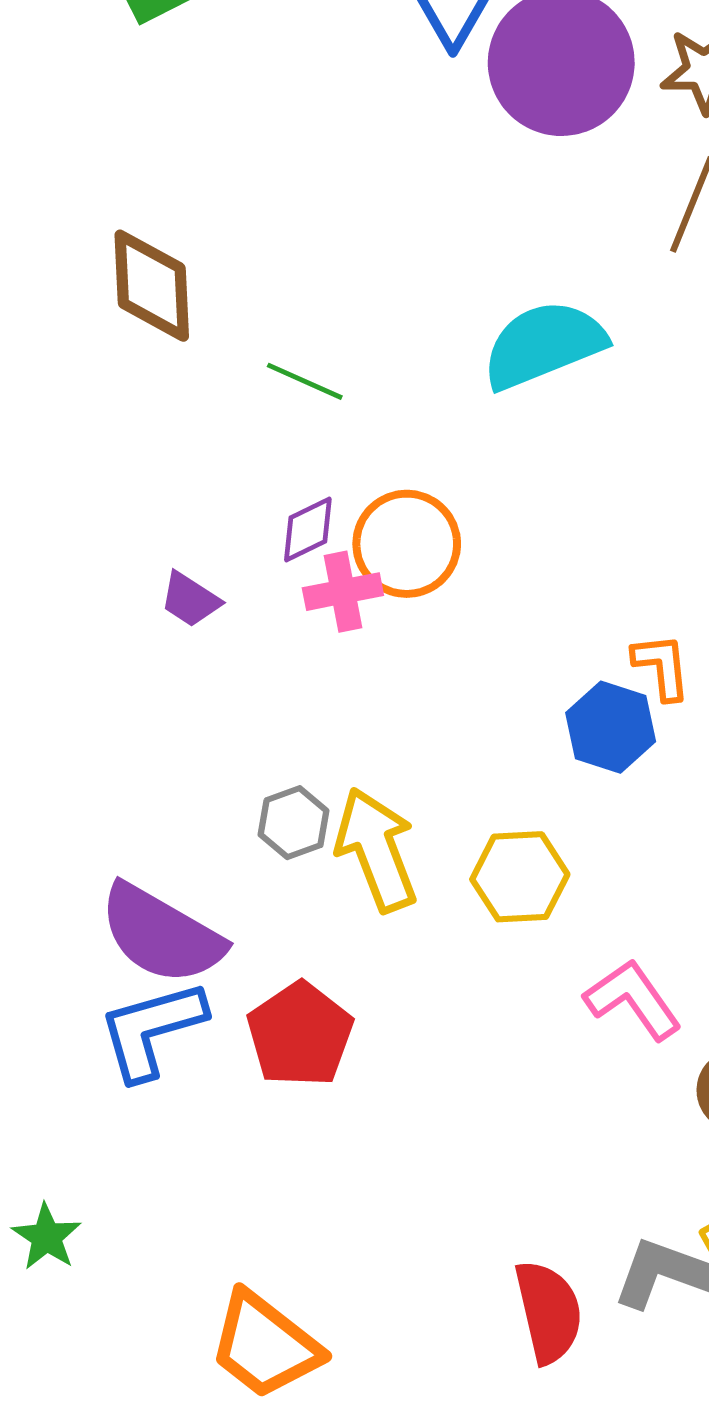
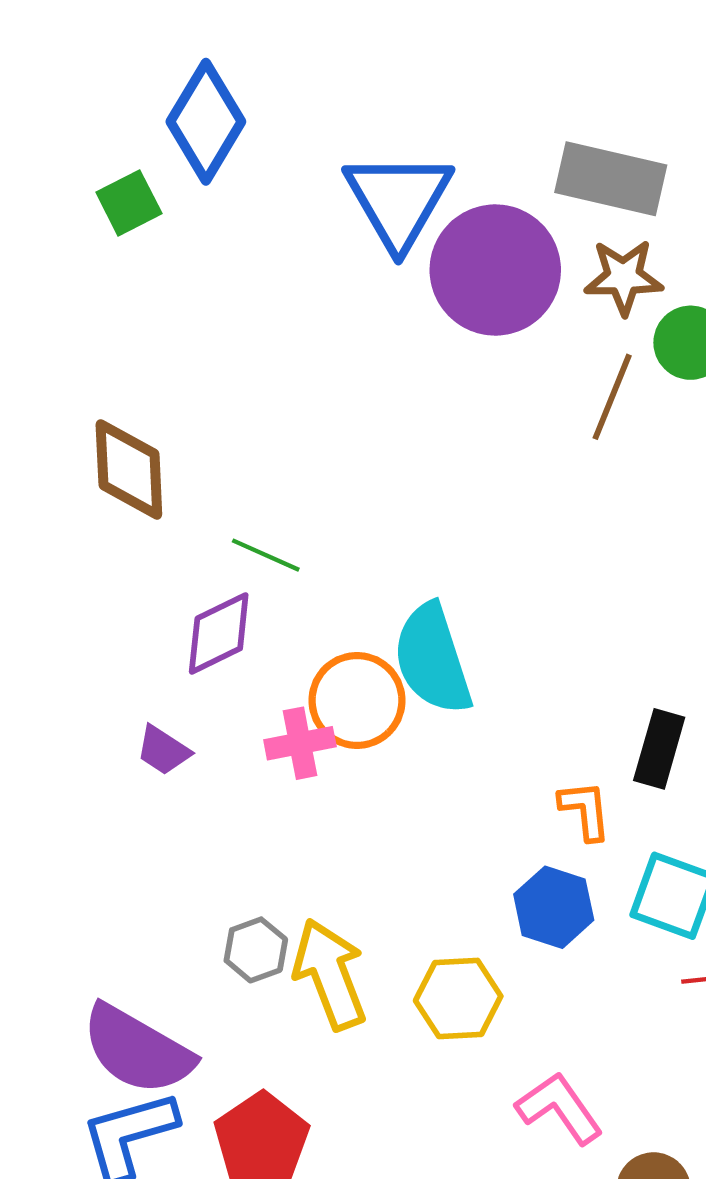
cyan semicircle: (544, 345) -> (433, 659), moved, turned -86
purple diamond: (308, 529) -> (219, 633), moved, size x1.4
blue hexagon: (611, 727) -> (554, 907), moved

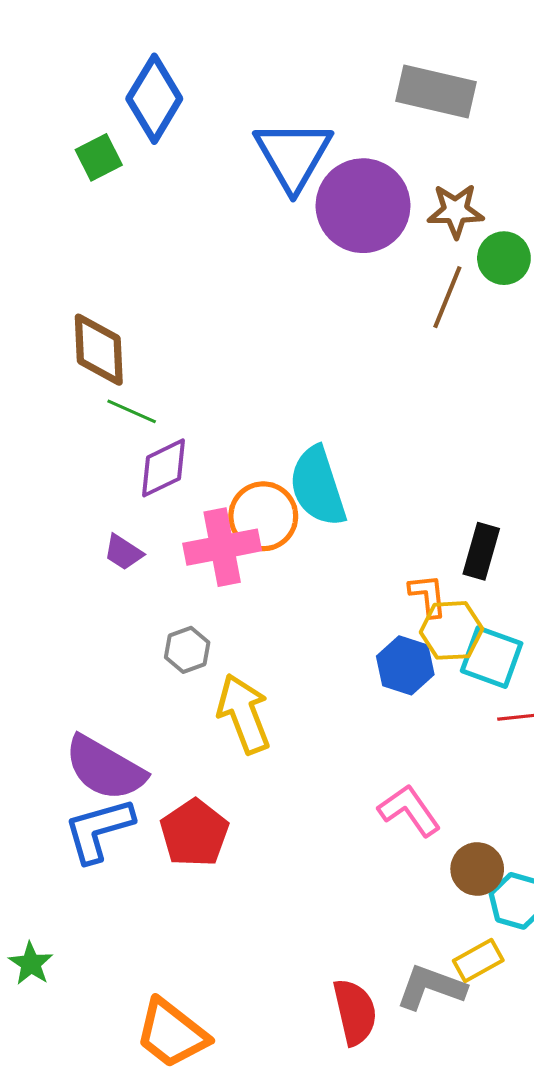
gray rectangle: (611, 179) -> (436, 92), moved
green line: (266, 555) -> (132, 411), moved
pink cross: (300, 743) -> (222, 547), size x1.5
gray hexagon: (256, 950) -> (187, 650), moved
yellow hexagon: (458, 998) -> (451, 630), moved

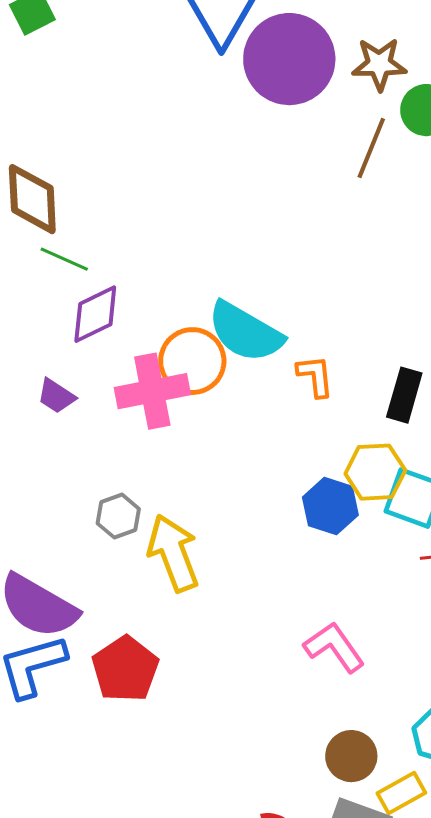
cyan semicircle: (318, 486) -> (245, 332), turned -42
orange L-shape: (428, 595) -> (315, 376), moved
gray hexagon: (187, 650) -> (118, 516), moved
brown circle: (477, 869) -> (351, 756), moved

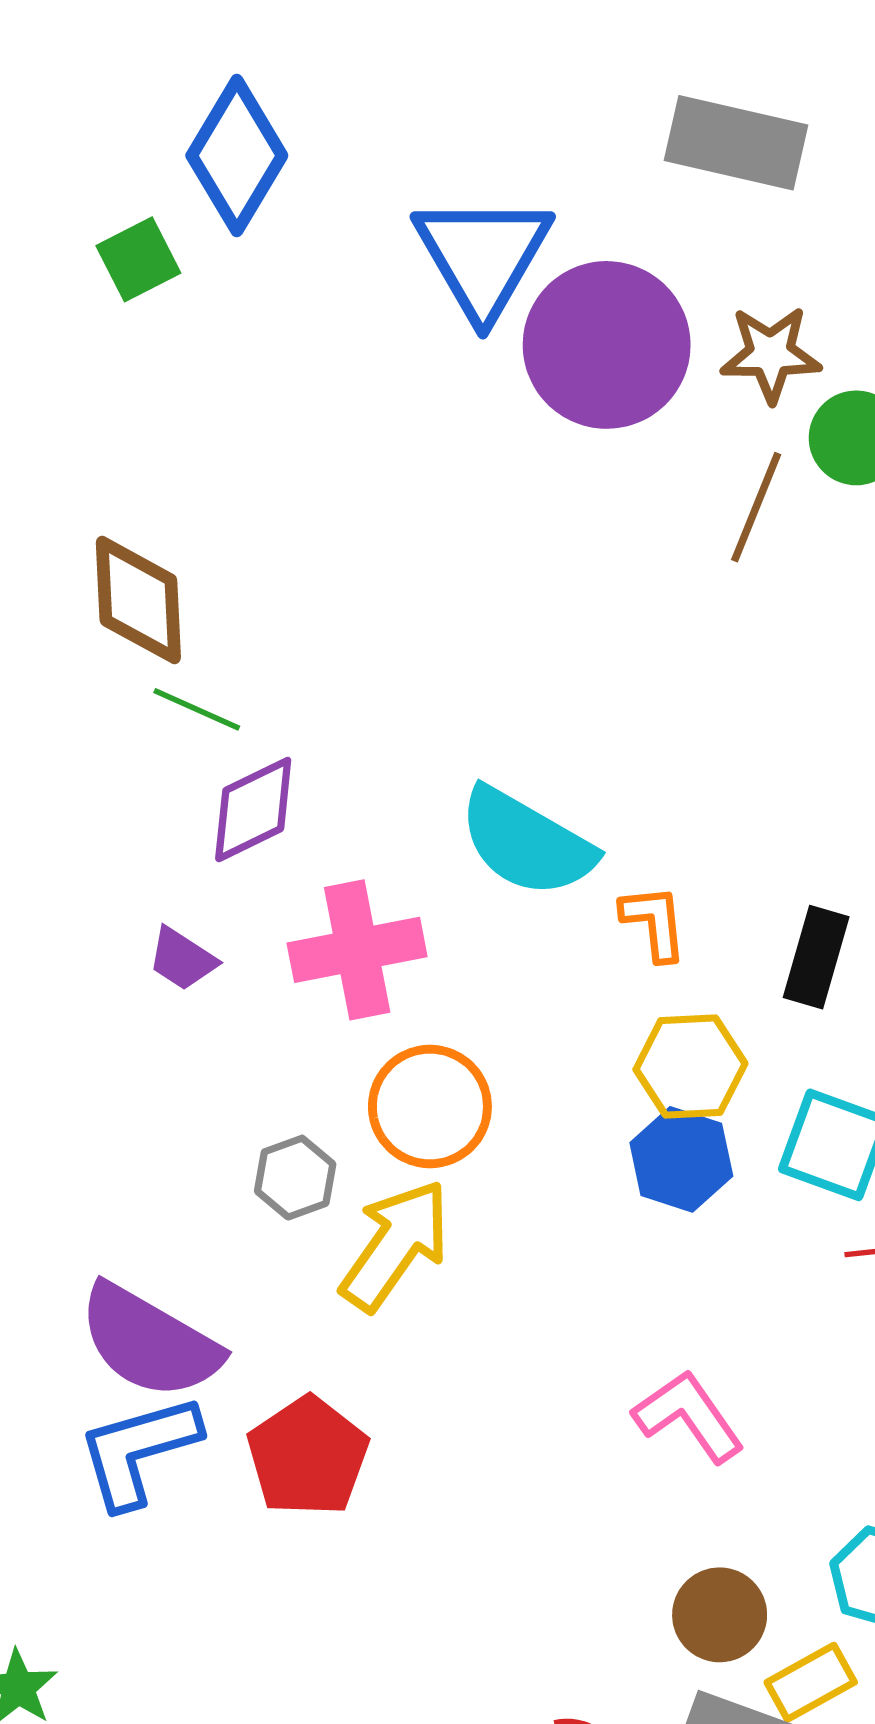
orange circle: (192, 361) -> (430, 1107), moved
yellow hexagon: (375, 472) -> (690, 1066), moved
yellow arrow: (173, 553) -> (395, 1245), turned 56

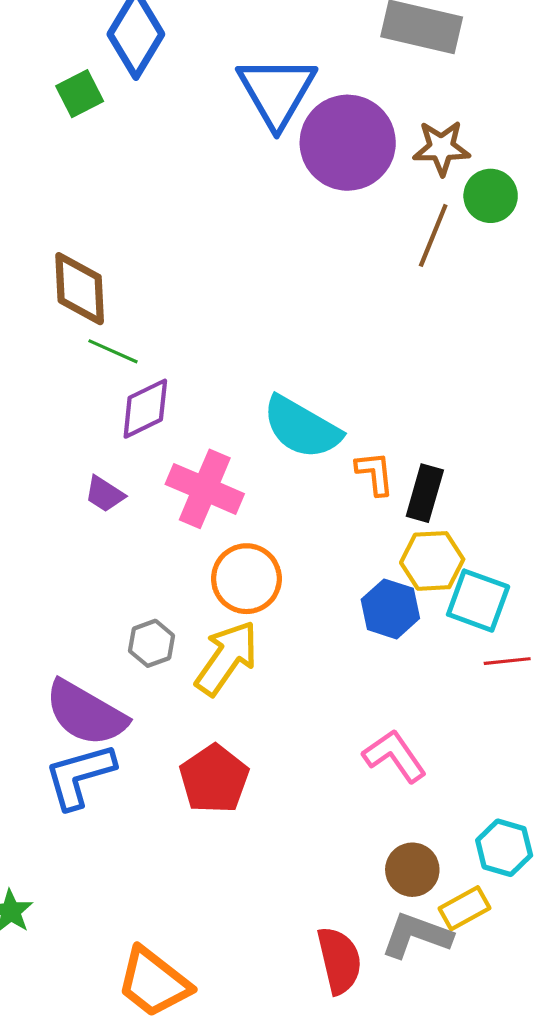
pink cross: (357, 950) -> (205, 489), turned 34
black rectangle: (816, 957) -> (425, 493), moved
yellow hexagon: (690, 1066) -> (432, 561), moved
gray hexagon: (295, 1178) -> (152, 643), moved
red pentagon: (308, 1456) -> (214, 779), moved

